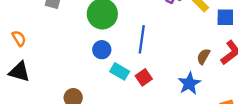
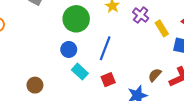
red square: (144, 77) -> (108, 80), moved

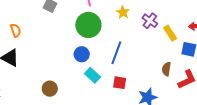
brown semicircle: (155, 75) -> (166, 69), moved, turned -32
red square: (108, 80) -> (120, 83), turned 32

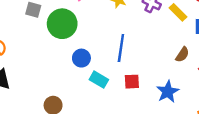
green circle: (88, 25) -> (62, 24), moved
brown semicircle: (166, 69) -> (182, 54), turned -144

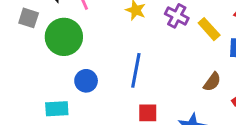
cyan rectangle: (99, 80) -> (57, 109), moved, turned -36

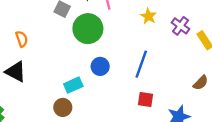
cyan rectangle: (57, 109) -> (73, 85), turned -30

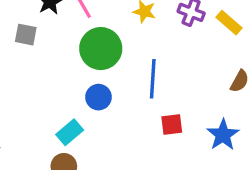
green circle: (88, 29) -> (101, 49), moved

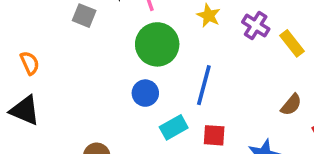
cyan rectangle: (70, 132) -> (174, 127), moved

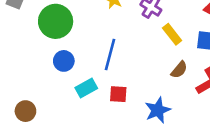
yellow rectangle: (292, 43) -> (172, 34), moved
green circle: (157, 44) -> (56, 21), moved

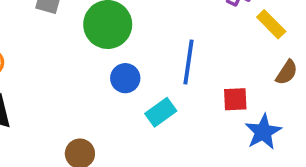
red square: (118, 94) -> (235, 99), moved

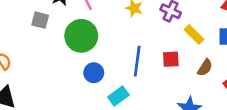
red square: (235, 99) -> (171, 59), moved

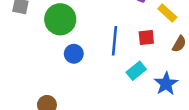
cyan rectangle: (118, 96) -> (136, 71), moved

